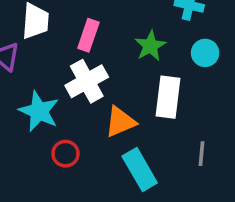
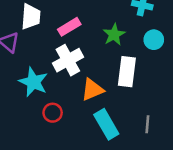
pink rectangle: (88, 35) -> (69, 27), turned 40
gray line: (202, 154) -> (147, 124), moved

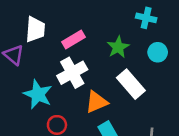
white rectangle: (127, 72) -> (131, 84), turned -48

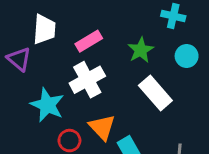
orange triangle: (96, 102) -> (102, 127), moved, turned -50

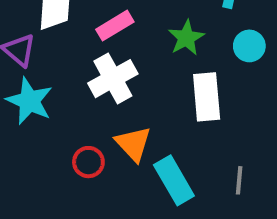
white rectangle: (155, 93) -> (207, 97), turned 36
cyan star: (47, 105) -> (29, 101), moved

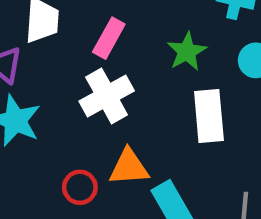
pink rectangle: (115, 26) -> (109, 38), turned -30
orange triangle: (133, 144) -> (129, 167), turned -51

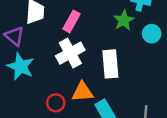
green star: (187, 51) -> (124, 20), moved
white rectangle: (209, 116) -> (110, 64), moved

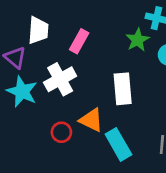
white cross: (70, 53) -> (60, 79), moved
orange triangle: (82, 92) -> (91, 120), turned 30

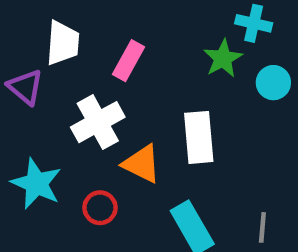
cyan star: (22, 91) -> (36, 184), moved
orange triangle: (91, 120) -> (142, 164), moved

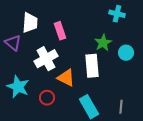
green star: (223, 58) -> (103, 43), moved
pink rectangle: (129, 61) -> (60, 31), turned -48
cyan circle: (273, 83) -> (126, 53), moved

